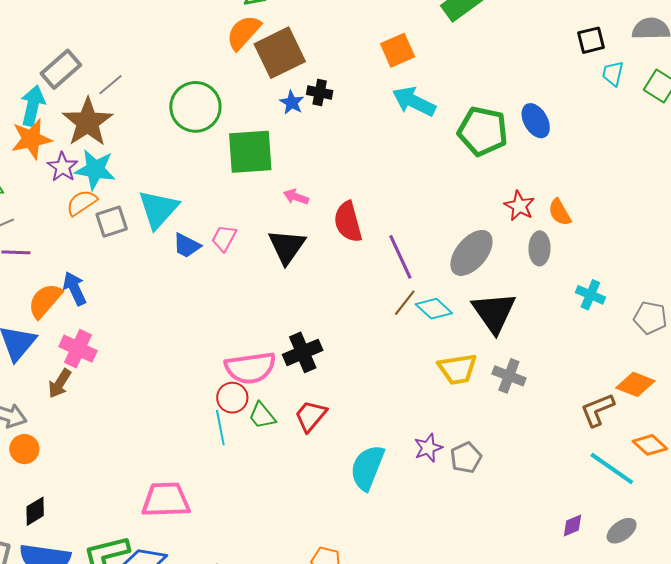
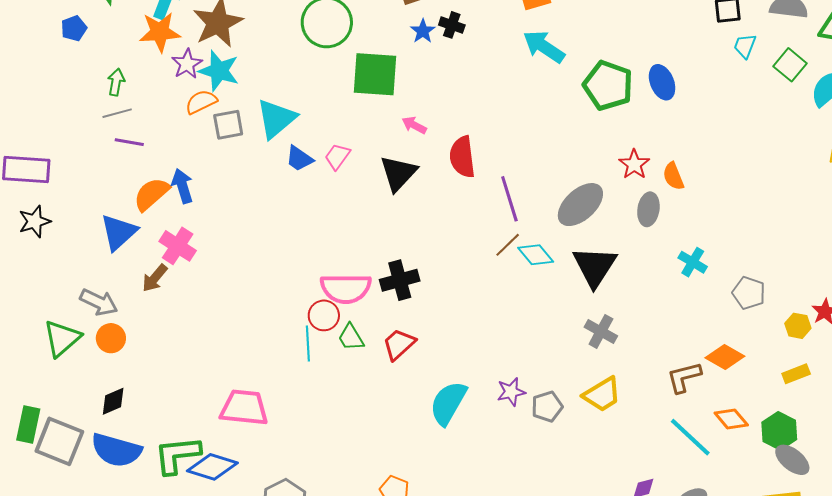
yellow trapezoid: (457, 369) -> (602, 394), moved, turned -30

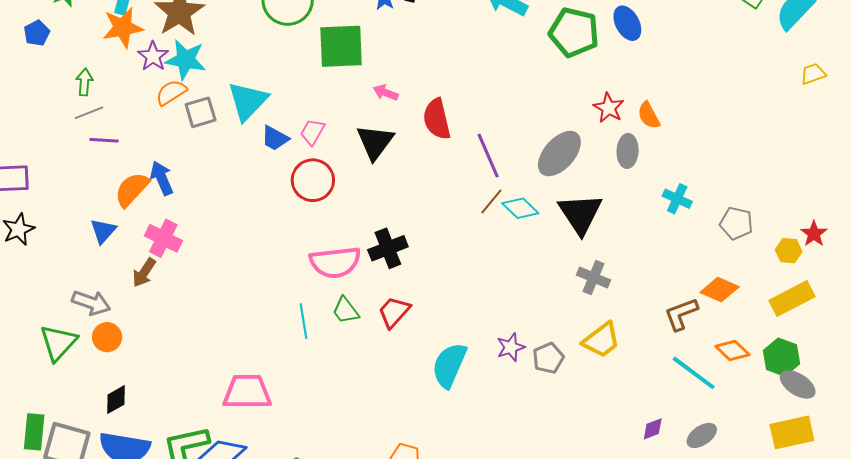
blue triangle: (119, 232) -> (103, 231), size x0.7
red circle: (324, 315) -> (313, 180), moved, size x1.4
yellow rectangle: (796, 374) -> (792, 299), size x1.6

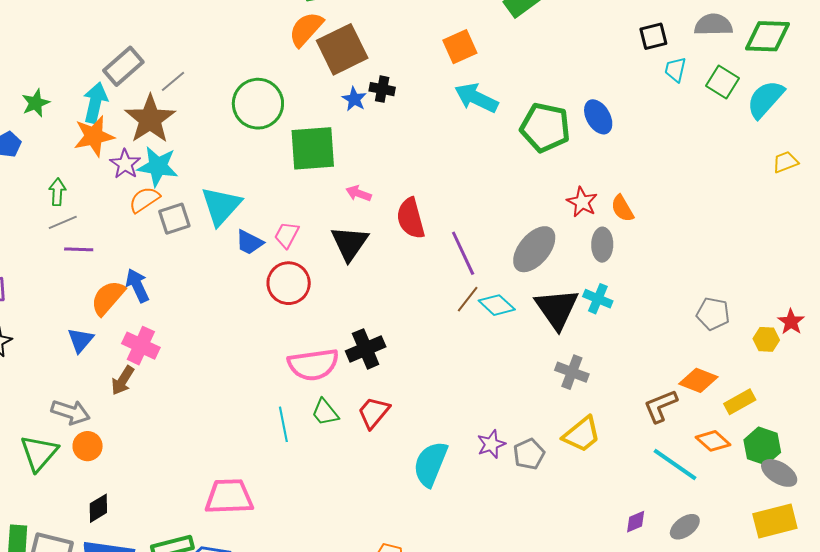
cyan cross: (677, 199) -> (598, 299), moved
yellow rectangle: (792, 299) -> (740, 402), moved, size x0.7

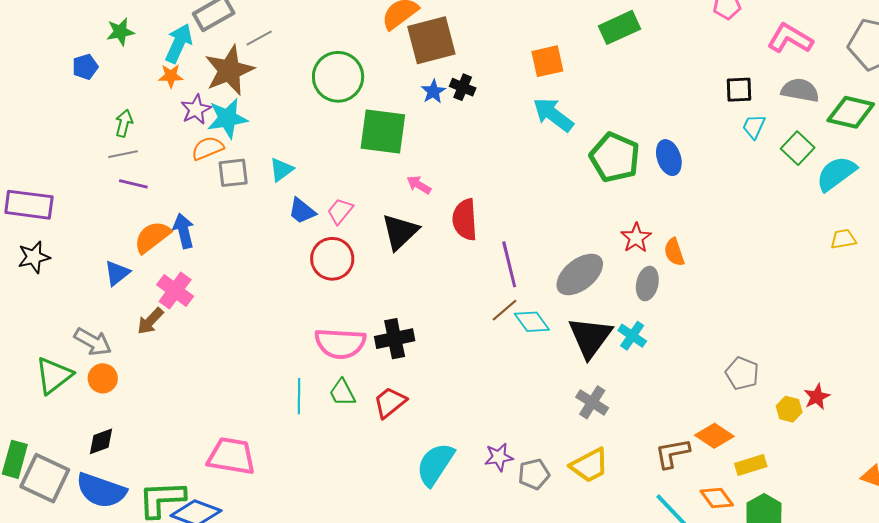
orange star: (94, 136) -> (171, 76), size x0.6
cyan star: (158, 166) -> (227, 118), turned -30
cyan triangle: (221, 206) -> (281, 170), size x0.6

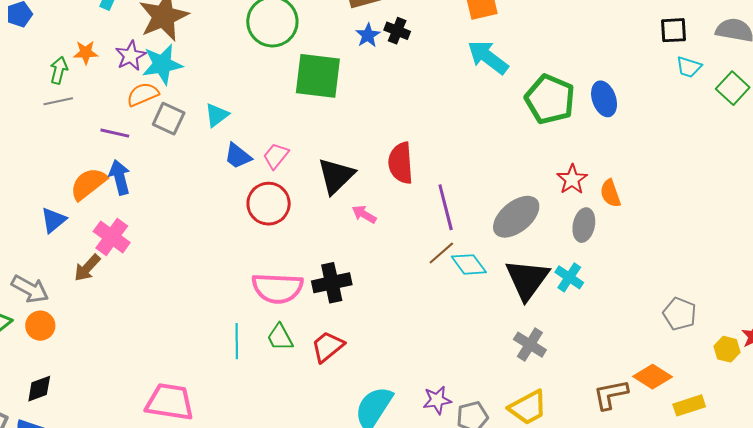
orange star: (171, 76) -> (86, 53), moved
cyan trapezoid: (754, 127) -> (689, 67), turned -96
gray square: (233, 173) -> (169, 119), turned 32
purple line: (133, 184) -> (115, 133), moved
pink arrow: (419, 185) -> (364, 214), moved

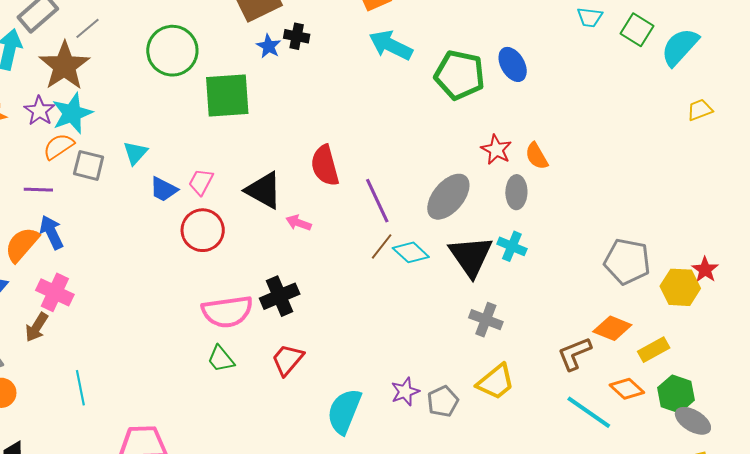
black triangle: (336, 176) -> (264, 190), turned -36
gray pentagon: (680, 314) -> (627, 261), size x1.4
green trapezoid: (280, 337) -> (221, 359), moved
cyan line: (237, 341) -> (80, 388), moved
yellow hexagon: (727, 349) -> (680, 287), size x1.5

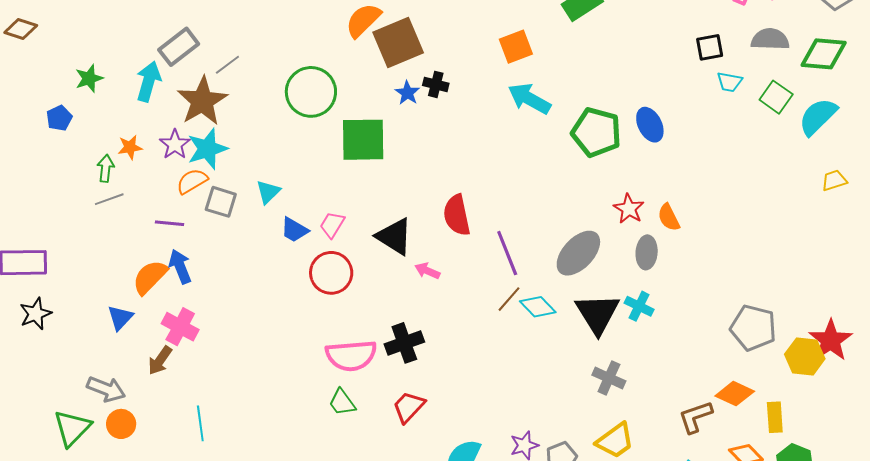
red star: (705, 270) -> (831, 340), size x1.6
yellow rectangle: (654, 350) -> (775, 417), turned -68

